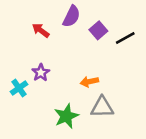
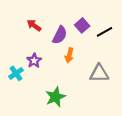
purple semicircle: (71, 16) -> (60, 35), moved
orange arrow: (89, 82) -> (69, 55), moved, turned -64
gray triangle: (102, 107) -> (99, 73), moved

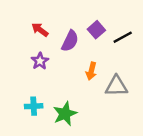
orange arrow: (69, 55) -> (91, 71), moved
purple star: (34, 61) -> (40, 61), moved
cyan cross: (16, 73) -> (34, 106), moved, turned 32

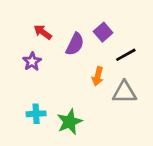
black line: (123, 37) -> (126, 55), moved
purple star: (40, 61) -> (32, 62), moved

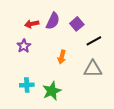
red arrow: (43, 32) -> (32, 24), turned -48
purple semicircle: (75, 44) -> (53, 21), moved
orange arrow: (98, 76) -> (62, 57), moved

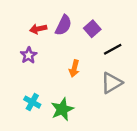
gray triangle: (93, 69) -> (111, 83), turned -30
cyan cross: (27, 85) -> (32, 102), turned 32

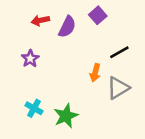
red arrow: (38, 29) -> (40, 20), moved
purple square: (92, 29) -> (98, 15), moved
orange arrow: (74, 68) -> (95, 73), moved

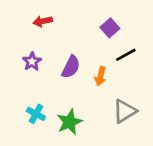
purple square: (98, 15) -> (110, 28), moved
purple semicircle: (67, 27) -> (71, 67), moved
gray triangle: (118, 88) -> (125, 111), moved

